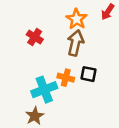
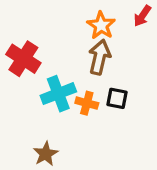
red cross: (35, 37) -> (23, 59), moved, size x1.5
cyan cross: (44, 90) -> (58, 94), moved

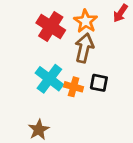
red cross: (23, 59) -> (51, 27), moved
cyan cross: (58, 94) -> (49, 79), turned -32

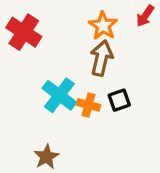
red cross: (51, 27) -> (24, 32), moved
black square: (99, 83) -> (119, 100), turned -30

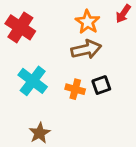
brown arrow: (101, 58) -> (86, 49), turned 64
cyan cross: (59, 95) -> (33, 81), moved

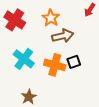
orange star: (88, 22) -> (51, 18), moved
orange cross: (75, 89) -> (55, 65), size x1.5

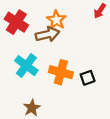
brown arrow: (63, 36) -> (47, 34), moved
black square: (74, 62) -> (88, 78), moved

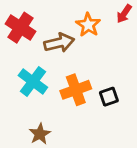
orange star: (56, 20) -> (88, 25), moved
orange cross: (61, 72) -> (76, 90), turned -35

